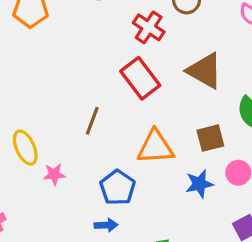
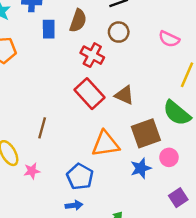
brown triangle: (205, 71) -> (124, 95), moved, size x0.7
brown line: (92, 121) -> (42, 128), moved
brown square: (210, 138) -> (146, 133), size x1.4

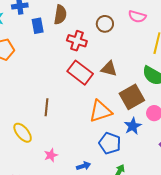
brown circle: (119, 32) -> (105, 24), moved
pink star: (32, 171) -> (51, 155), moved
blue pentagon: (80, 177) -> (110, 143), moved

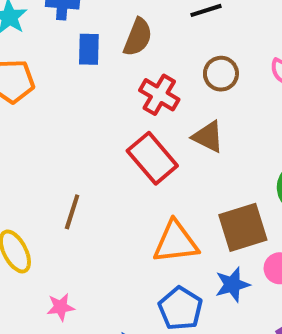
brown triangle: (109, 69) -> (208, 137), moved

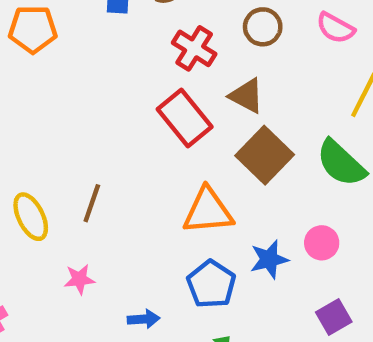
brown line: (72, 212) -> (92, 203), moved
brown square: (243, 227) -> (265, 155), moved, turned -30

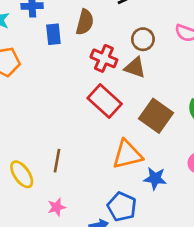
brown triangle: (247, 96) -> (135, 68), moved
blue star: (269, 259) -> (155, 178), moved, turned 30
blue pentagon: (211, 284) -> (122, 207), moved

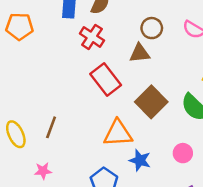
red cross: (104, 58) -> (92, 37), moved
brown triangle: (135, 68) -> (140, 53), turned -35

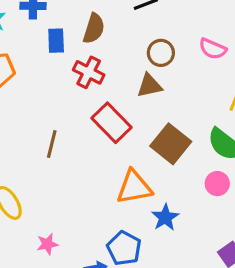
brown line: (51, 127) -> (52, 144), moved
pink circle: (183, 153) -> (217, 184), moved
blue star: (140, 160) -> (165, 217), turned 30

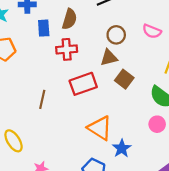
red cross: (89, 72) -> (67, 49), turned -30
red rectangle: (111, 123) -> (83, 84), turned -64
brown square: (171, 144) -> (124, 79), moved, size x0.7
orange triangle: (134, 187) -> (100, 128), turned 44

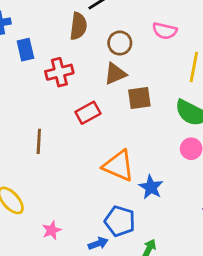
brown semicircle: (70, 19) -> (78, 26), moved
brown square: (124, 79) -> (139, 98), turned -36
red rectangle: (83, 84) -> (88, 113), size x0.7

